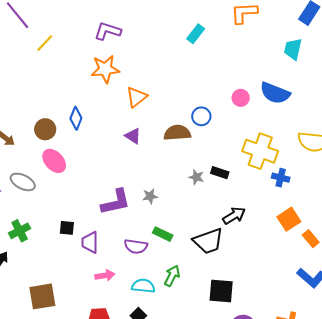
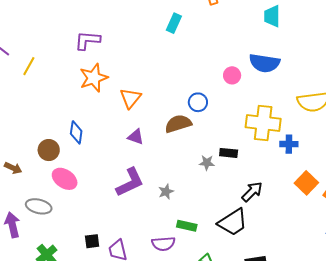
purple L-shape: (116, 202) -> (130, 182), moved

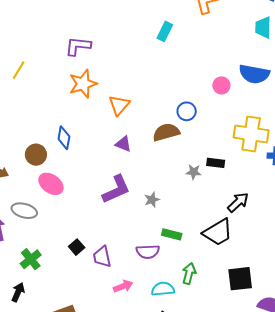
black square: (92, 241) -> (77, 247), turned -35

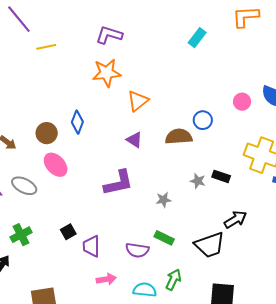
yellow line: (19, 70) -> (46, 47), turned 36
gray star: (152, 200) -> (164, 200), moved

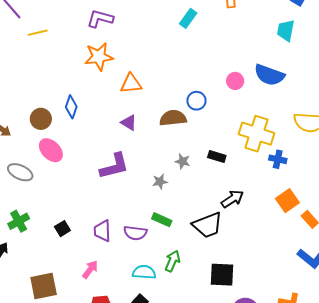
orange triangle: (138, 101) -> (131, 84), turned 35
gray star: (198, 181) -> (183, 161), moved
black square: (68, 232) -> (62, 229), moved
purple trapezoid: (91, 246) -> (102, 231), moved
pink arrow: (106, 279) -> (90, 269), moved, turned -42

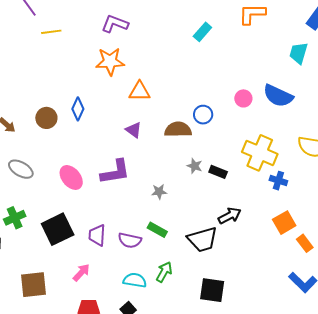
pink ellipse: (51, 150) -> (71, 178), moved
gray star: (183, 161) -> (195, 166), moved
black square: (62, 229) -> (58, 229), size x2.0

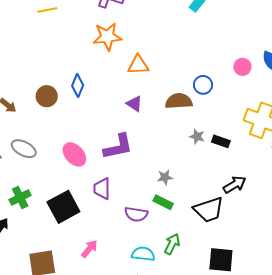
gray star: (159, 192) -> (165, 177), moved
purple trapezoid: (97, 235) -> (102, 189), moved

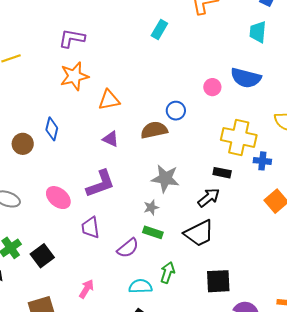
gray star: (197, 137) -> (165, 178), moved, size x1.8
black rectangle: (221, 141) -> (222, 173), moved
black arrow: (235, 185) -> (209, 198), moved
black square: (63, 207) -> (42, 256), moved, size x0.7
purple semicircle: (136, 214) -> (128, 248), turned -40

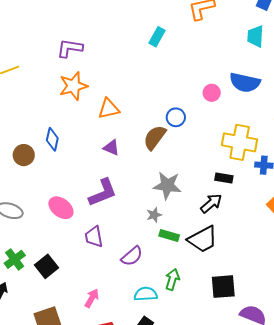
brown semicircle: (154, 130) -> (155, 137), turned -40
green rectangle: (153, 232) -> (169, 235), moved

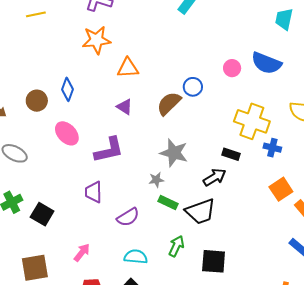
pink ellipse: (61, 208) -> (67, 133), moved
black square: (47, 266) -> (42, 214), turned -30
green arrow: (172, 279) -> (176, 246), moved

